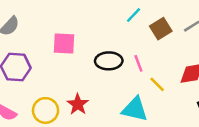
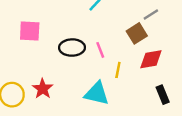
brown square: (161, 29) -> (137, 33), moved
yellow line: (157, 84) -> (118, 70), turned 56

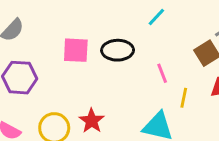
black ellipse: (72, 48) -> (118, 50), moved

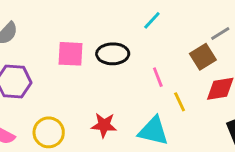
yellow line: (184, 98) -> (180, 102), turned -36
red star: (92, 121) -> (104, 125), moved, turned -30

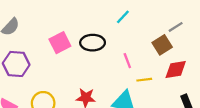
pink square: (70, 54) -> (60, 43), turned -30
yellow line: (180, 102) -> (144, 80), turned -72

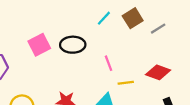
brown square: (162, 45) -> (133, 18), moved
red diamond: (176, 70) -> (158, 72), turned 30

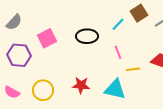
cyan line: (104, 18) -> (118, 24), moved
pink square: (39, 45) -> (47, 38), moved

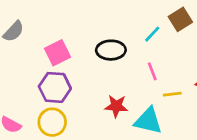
purple hexagon: (19, 55) -> (55, 87), moved
red star: (81, 85) -> (116, 106), moved

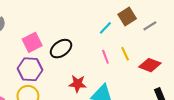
black ellipse: (111, 50) -> (61, 49), moved, turned -35
yellow line: (172, 94) -> (125, 54), moved, turned 72

